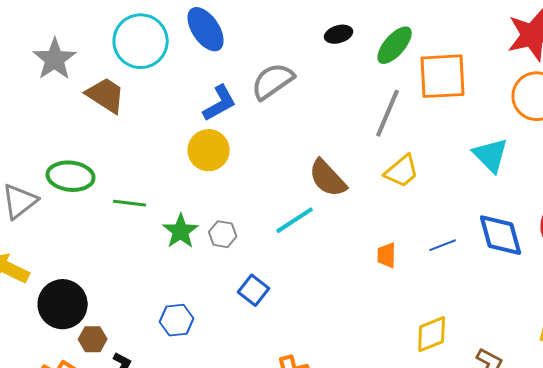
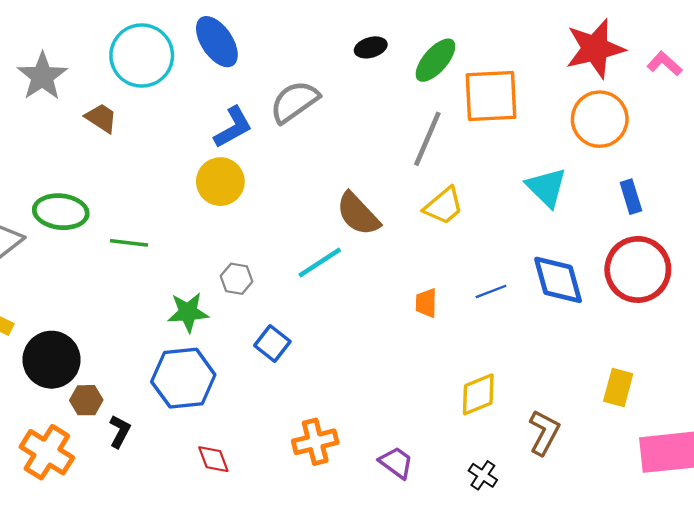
brown trapezoid: (106, 95) -> (101, 118), size x0.7
green star: (181, 231) -> (188, 312), moved, turned 30
blue hexagon: (177, 320) -> (183, 378), size x1.6

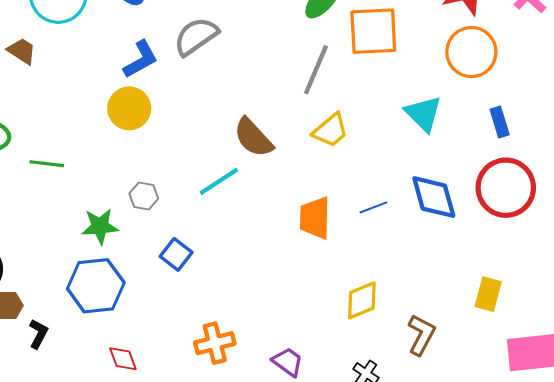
orange trapezoid: (426, 303) -> (315, 218), size x1.6

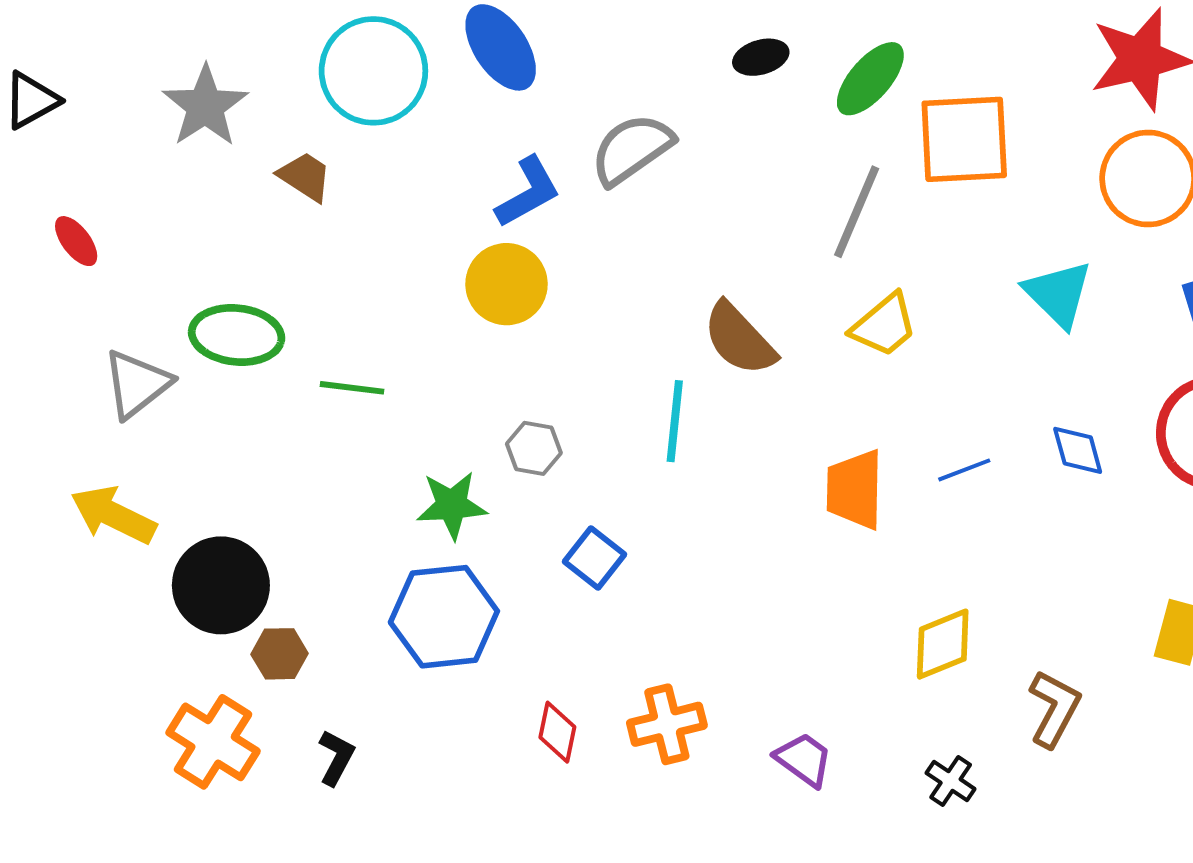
cyan line: (219, 181) -> (675, 421), turned -51
blue diamond: (434, 197) -> (1078, 450), size x0.6
black L-shape: (38, 334) -> (336, 758), moved
red diamond: (123, 359) -> (557, 732), moved, turned 32

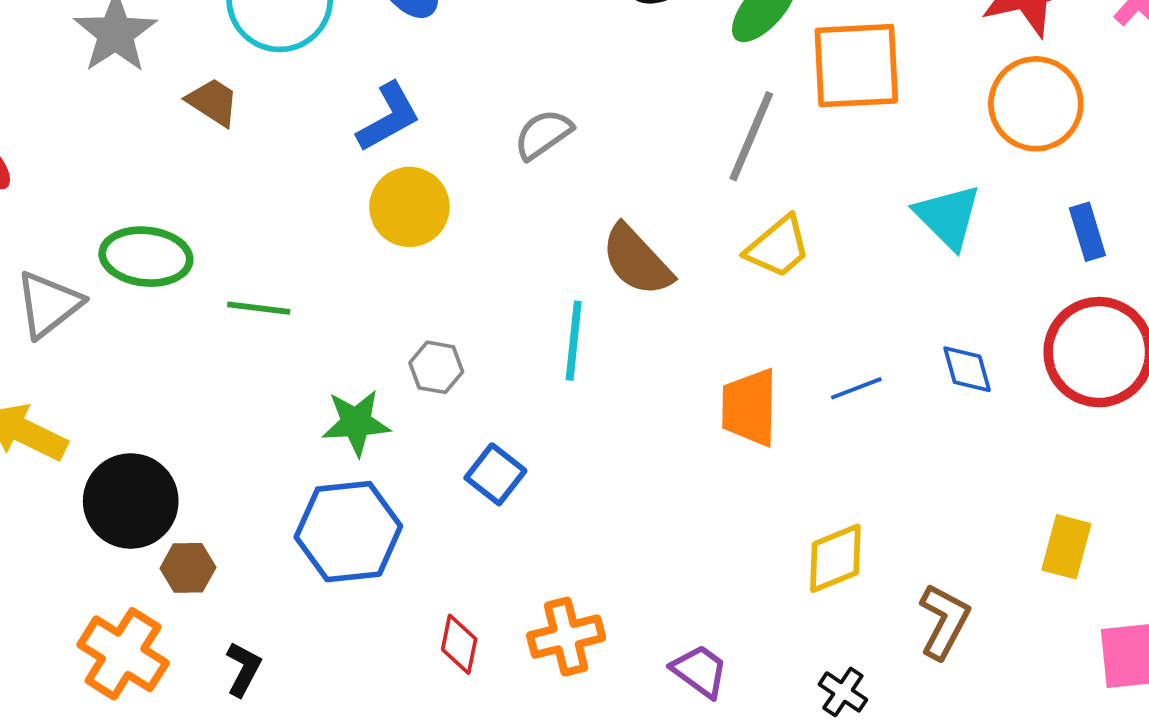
gray semicircle: (632, 149) -> (543, 134), moved, size x0.7
blue L-shape: (528, 192) -> (388, 117), moved

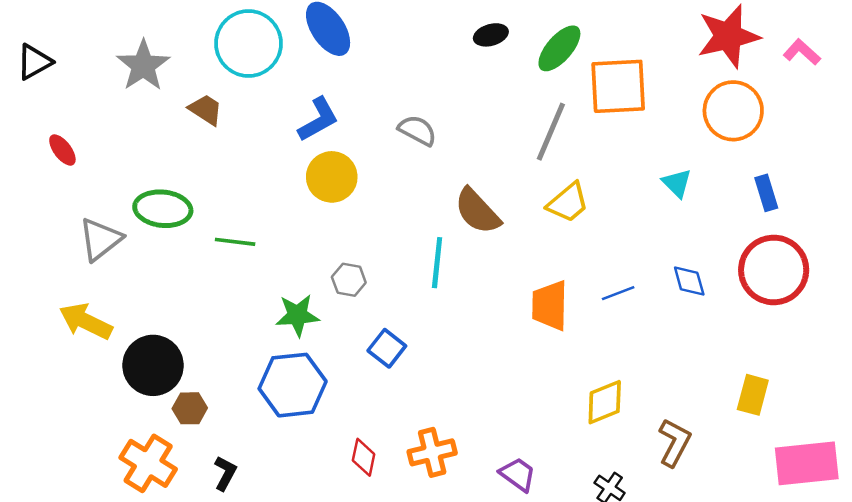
gray semicircle: (543, 134) -> (417, 130), turned 63
cyan triangle: (948, 216) -> (677, 183), size x0.7

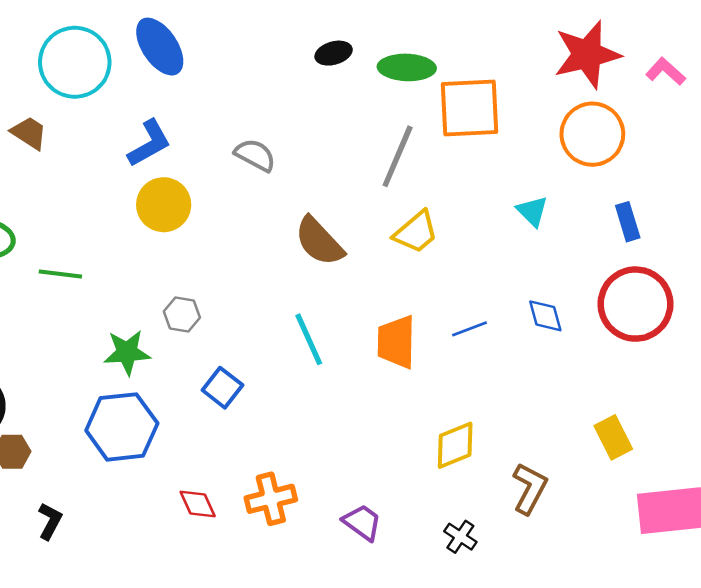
green ellipse: (559, 48) -> (407, 67), turned 51
cyan line: (437, 263) -> (309, 339), moved, turned -30
yellow rectangle: (753, 395) -> (613, 437), turned -42
red diamond: (364, 457) -> (198, 504), turned -36

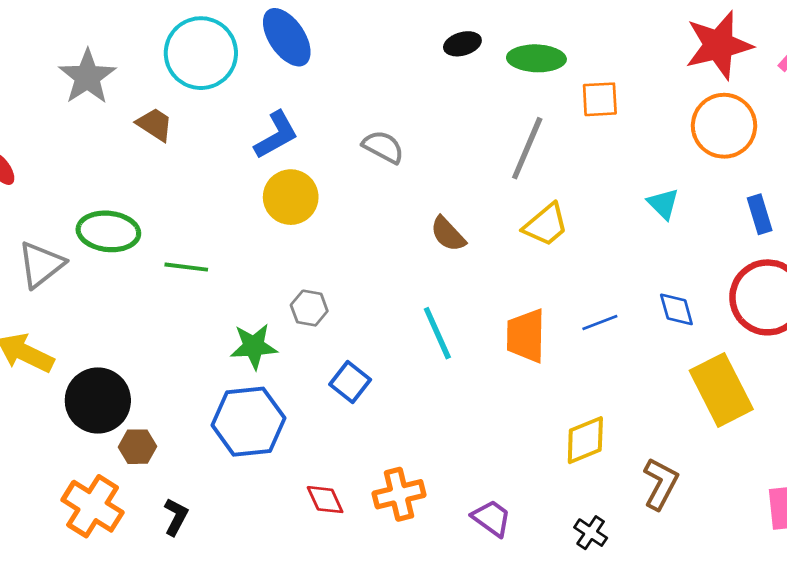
orange square: (469, 108) -> (600, 99), size x0.6
brown semicircle: (319, 241) -> (448, 234), size x0.7
yellow rectangle: (613, 437) -> (721, 390), moved, size x1.6

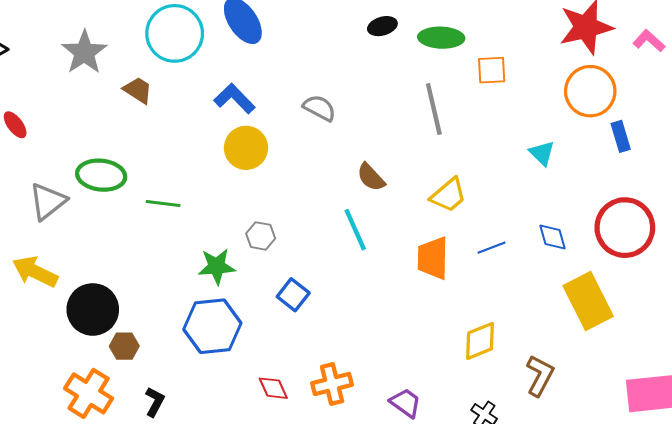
blue L-shape: (276, 135) -> (234, 99), turned -105
gray line: (527, 148) -> (434, 109), turned -36
blue rectangle: (760, 214) -> (621, 136), moved
yellow trapezoid: (546, 225) -> (449, 195), moved
cyan line: (437, 333) -> (355, 230), moved

